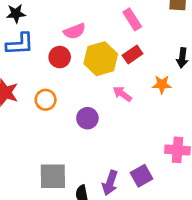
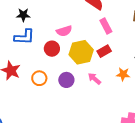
purple circle: (87, 118) -> (66, 80), moved

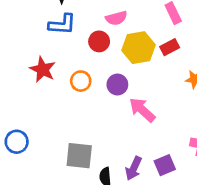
pink arrow: (94, 79) -> (142, 110), moved, size x1.5

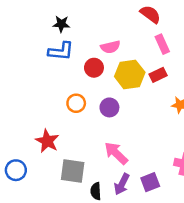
red star: (43, 69) -> (47, 141), moved
pink arrow: (142, 110) -> (116, 153), moved
blue circle: (17, 142) -> (16, 170), moved

